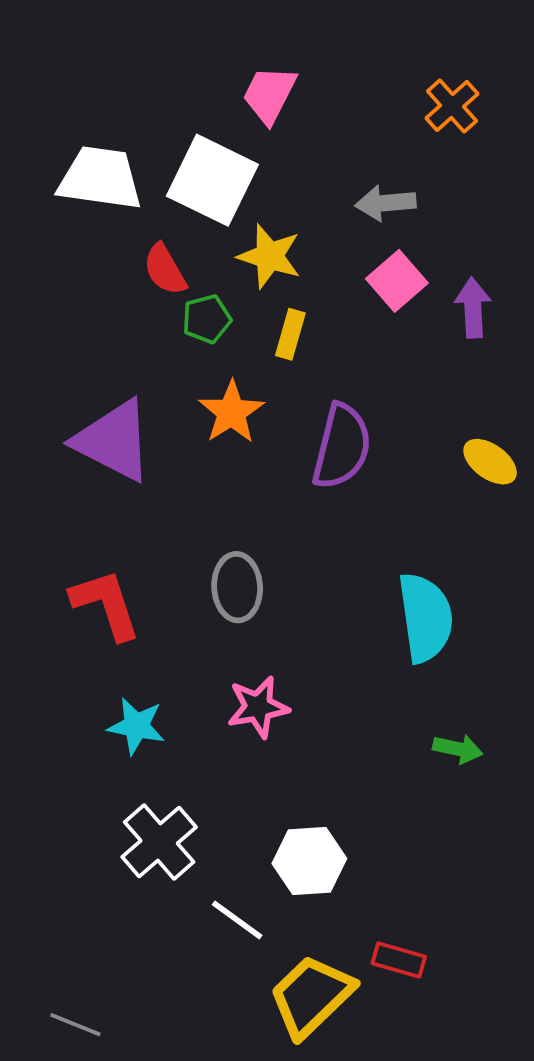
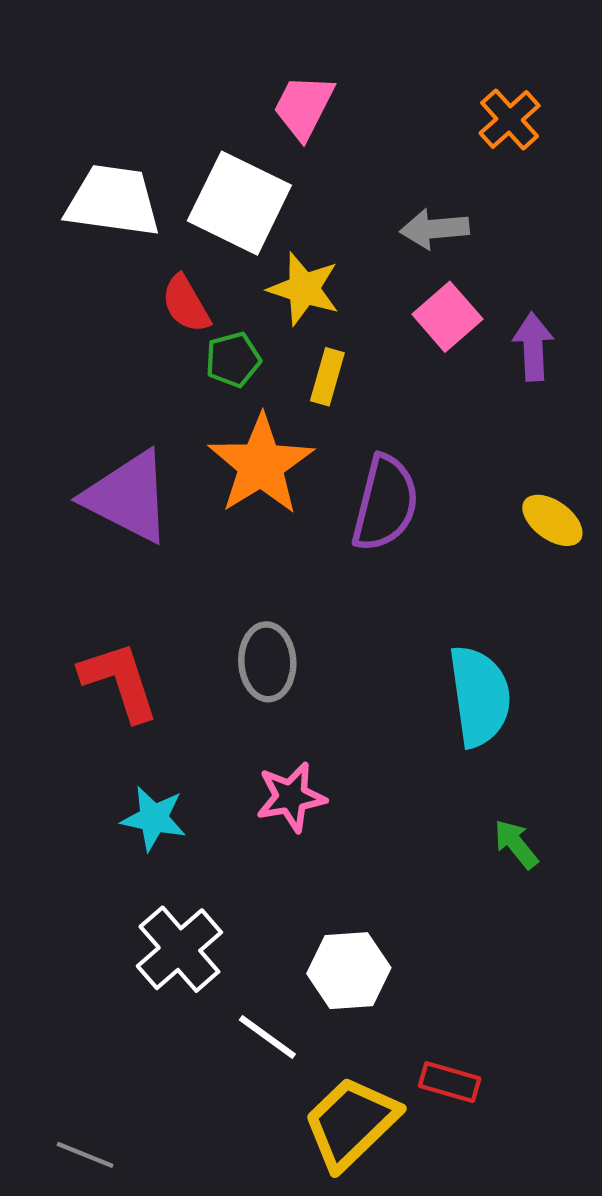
orange star: (231, 412) -> (261, 465), size x1.4
green arrow: (458, 749) -> (516, 844), turned -141

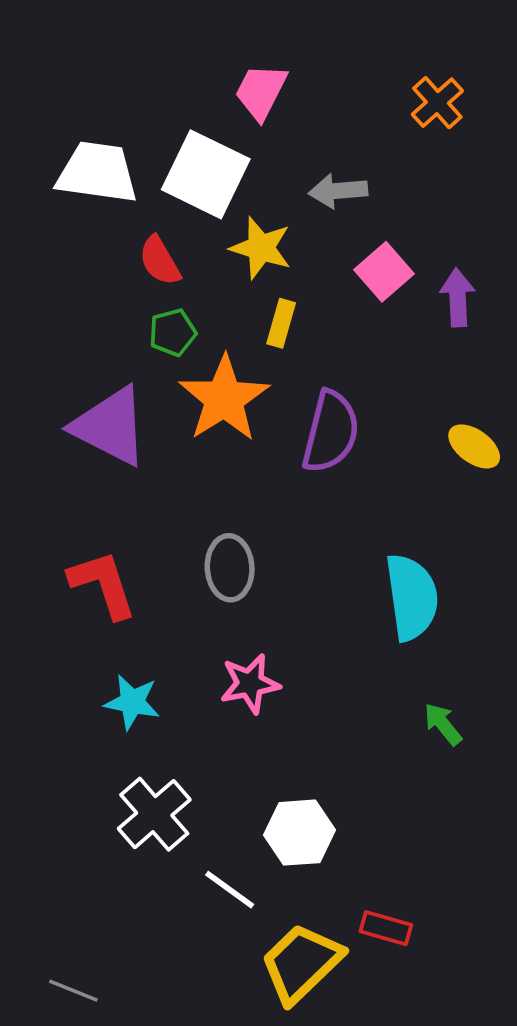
gray arrow: (435, 229) -> (338, 191), moved
green pentagon: (233, 360) -> (173, 332), moved

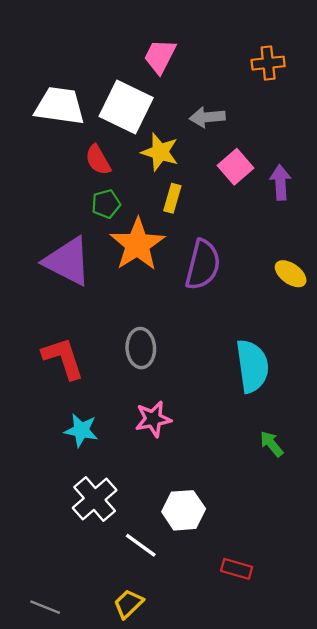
orange cross: (437, 103) -> (268, 63), turned 36
yellow trapezoid: (301, 963) -> (128, 604), moved, size x0.6

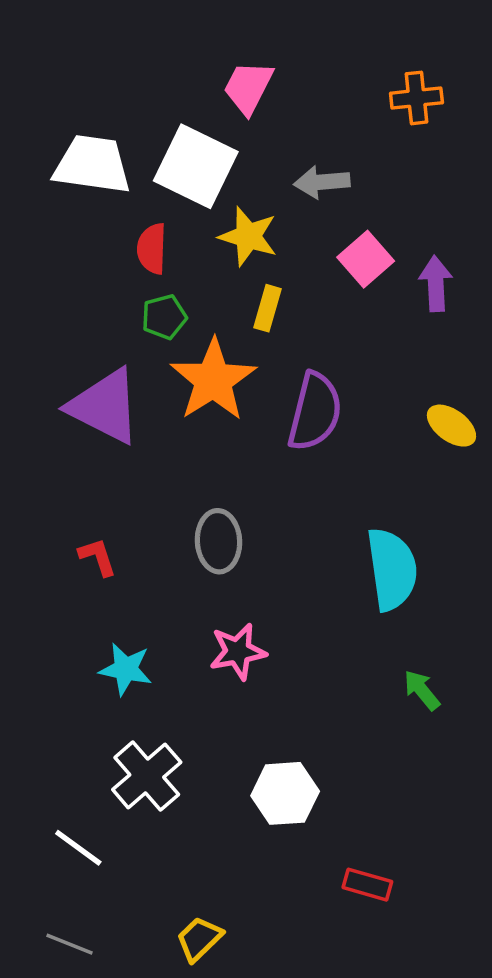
red semicircle: (98, 160) -> (152, 249), turned 32
red L-shape: (63, 358) -> (98, 557), size x0.6
white line: (141, 545) -> (78, 848), moved

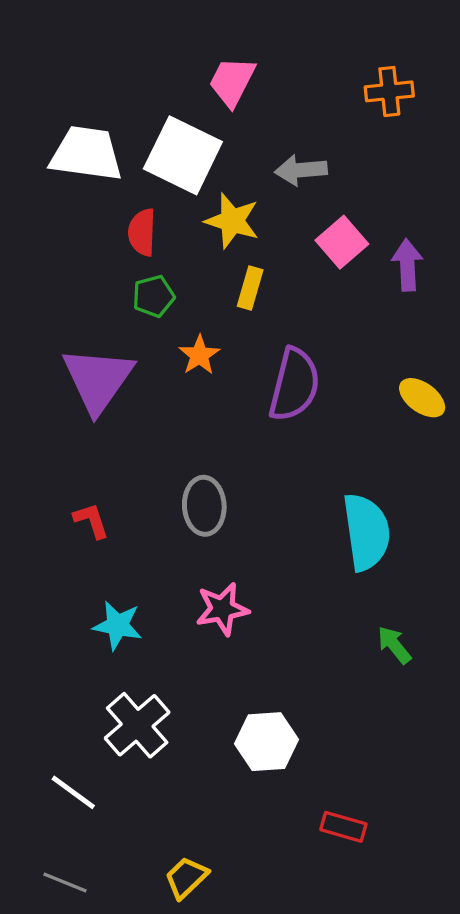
orange star: (213, 380) -> (199, 355), size x0.5
purple triangle: (105, 406) -> (98, 380), turned 38

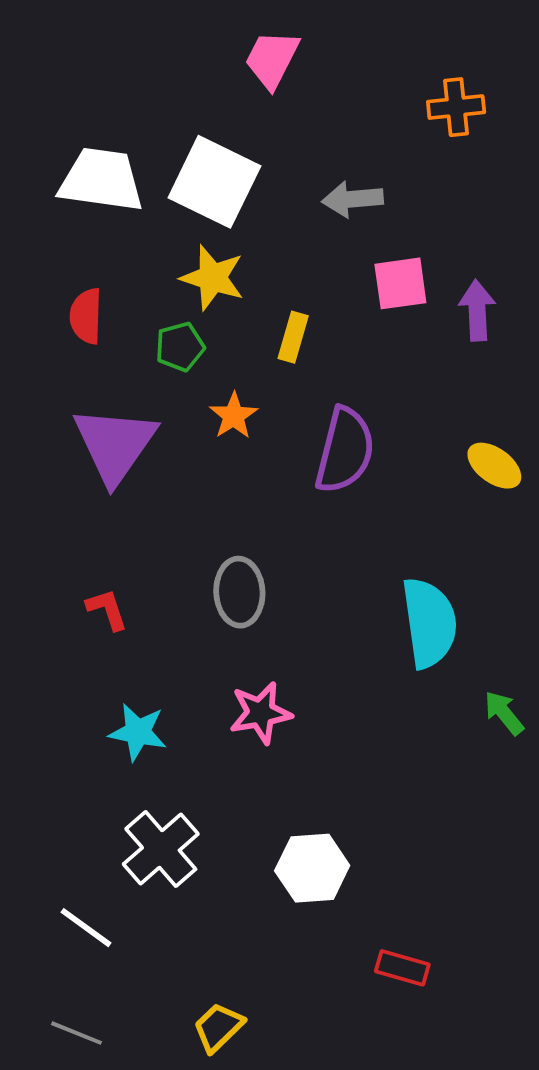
pink trapezoid: (232, 82) -> (272, 59), moved
yellow star: (232, 221) -> (213, 278), moved
red semicircle: (142, 232) -> (86, 316), moved
pink square: (342, 242) -> (400, 283), turned 33
green arrow: (394, 645) -> (504, 713), moved

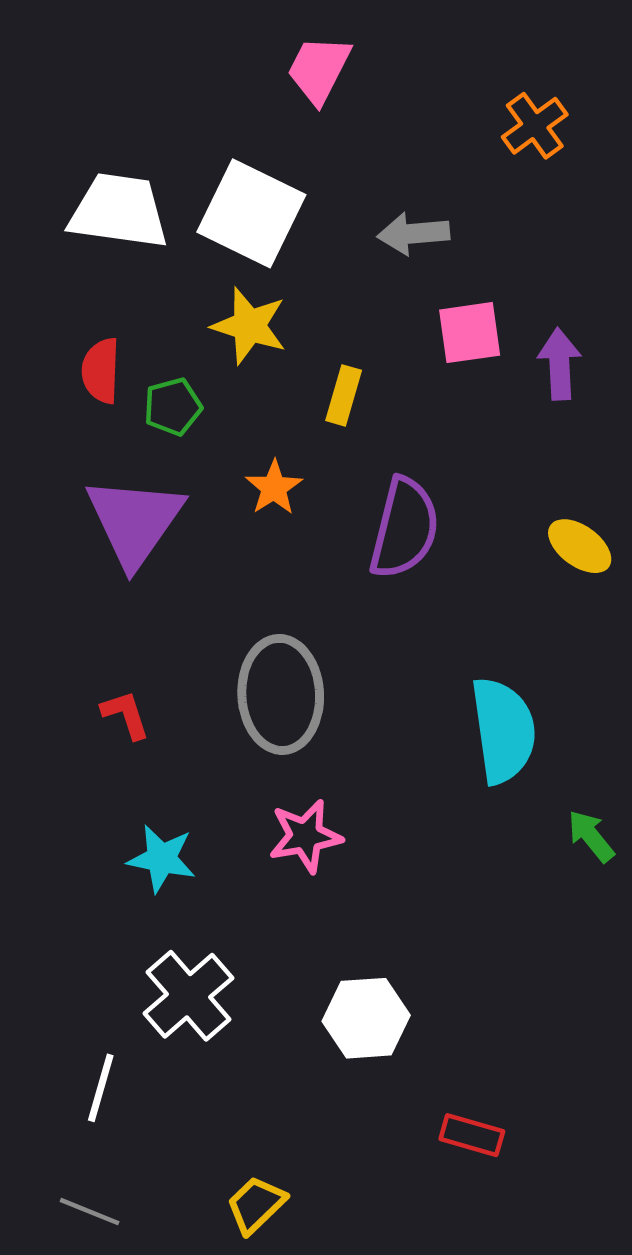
orange cross: (456, 107) -> (535, 126), turned -30
green pentagon: (180, 347) -> (173, 407), moved
gray ellipse: (239, 592) -> (281, 694), size x1.4
white line: (86, 928) -> (101, 1088), turned 70

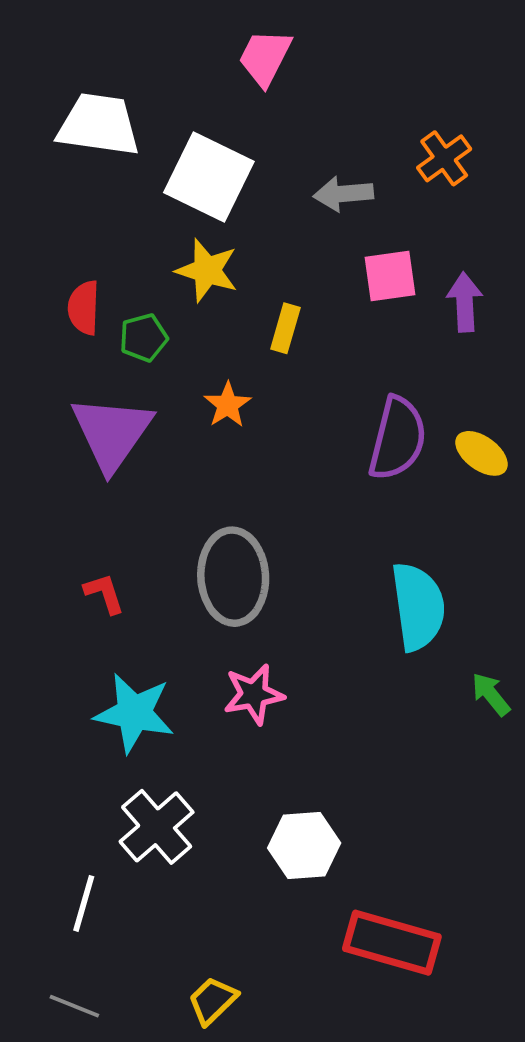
orange cross: (535, 126) -> (444, 158), moved
white trapezoid: (119, 211) -> (99, 125), moved
purple semicircle: (404, 528) -> (397, 438), moved
cyan star: (162, 859) -> (134, 713), size x1.4
red rectangle: (472, 1135) -> (392, 943), size x1.8

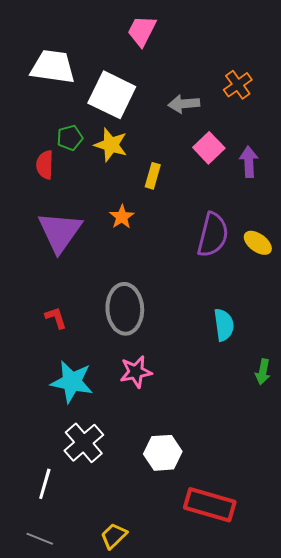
pink square: (390, 276) -> (209, 148), turned -36
green pentagon: (144, 338) -> (70, 138), moved
cyan semicircle: (418, 607) -> (224, 325), size x0.7
green arrow: (491, 694) -> (263, 372), turned -130

